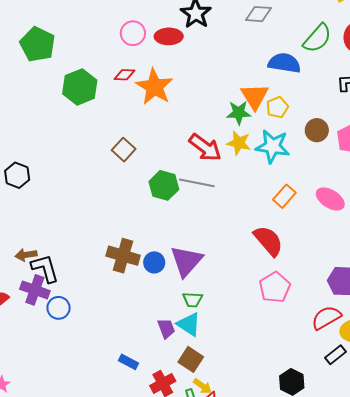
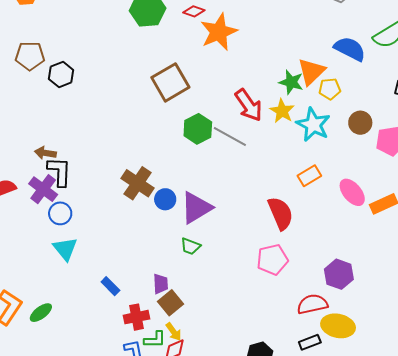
brown square: (124, 150) -> (170, 82), size x1.6
cyan triangle: (189, 324) -> (65, 249), moved
purple trapezoid: (166, 328) -> (161, 284), moved

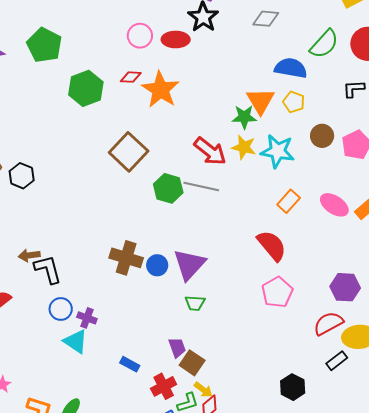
yellow pentagon: (330, 89) -> (294, 102), moved, turned -30
purple cross: (43, 189) -> (87, 318), moved, size x0.7

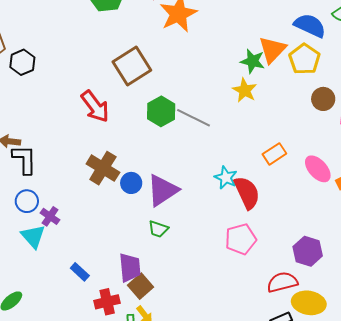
yellow pentagon: (294, 102) -> (304, 59), size x1.4
red arrow: (210, 151) -> (95, 106), moved
cyan star: (278, 151) -> (226, 178), moved, size x0.7
purple trapezoid: (177, 347) -> (130, 268), size x1.4

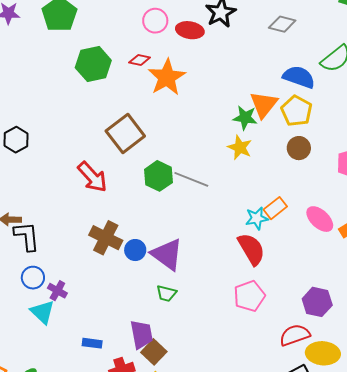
brown circle: (323, 99) -> (299, 148), moved
cyan star: (226, 178) -> (257, 218), moved, turned -30
purple triangle: (163, 190) -> (167, 254), turned -45
blue rectangle: (80, 272) -> (92, 343), turned -30

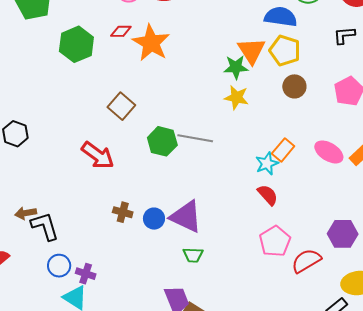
brown square: (125, 133) -> (121, 106), size x0.7
brown cross: (106, 238) -> (123, 212), size x0.6
red semicircle: (251, 249) -> (268, 195), size x0.7
red semicircle: (295, 335) -> (306, 261), moved

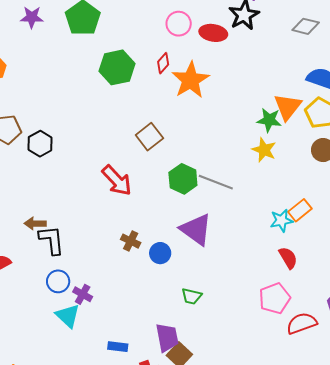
red diamond: (121, 31) -> (163, 63), turned -60
red semicircle: (268, 195) -> (288, 258), moved
purple triangle: (186, 217) -> (196, 229), moved

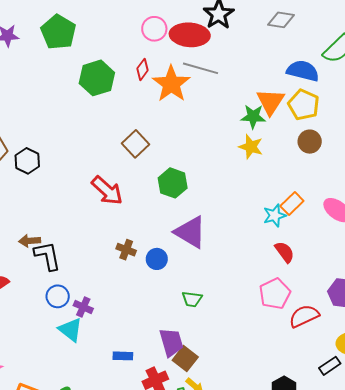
red ellipse: (213, 33) -> (190, 35), size x1.4
gray line: (216, 182) -> (201, 68), moved

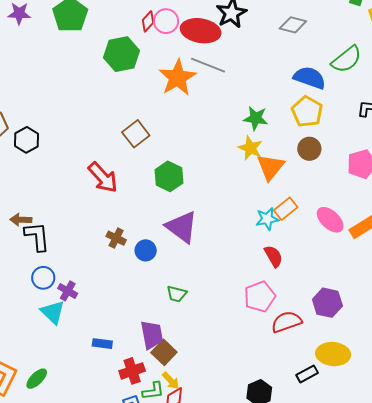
red diamond: (142, 69) -> (148, 21), moved
green hexagon: (97, 78) -> (121, 54), moved
orange triangle: (270, 102) -> (271, 167), moved

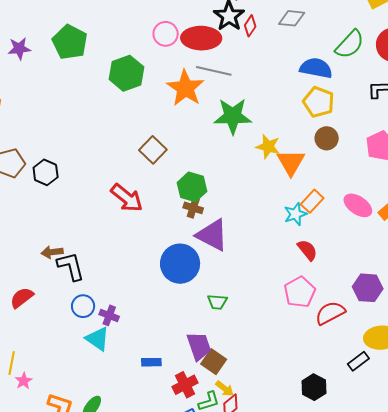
red diamond: (148, 21) -> (250, 26), moved
green star: (256, 118) -> (233, 116), moved, size x1.5
brown cross: (116, 238) -> (193, 208), moved
blue circle: (146, 250) -> (180, 264), size x1.8

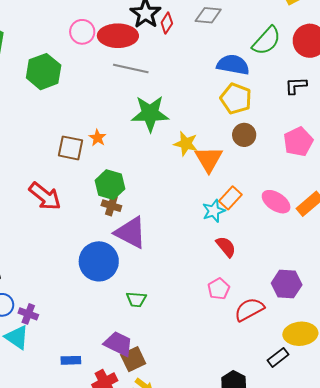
orange star: (185, 88) -> (98, 138), moved, size x0.5
brown square: (153, 150) -> (71, 148), turned -32
pink pentagon: (300, 292) -> (219, 289), size x0.7
purple trapezoid: (199, 346) -> (118, 344), turned -44
brown square: (214, 362) -> (133, 359), turned 30

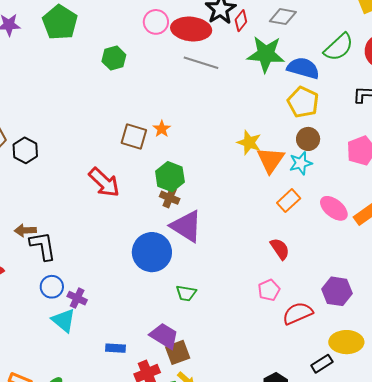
green hexagon: (44, 72) -> (114, 58), size x0.7
green star: (150, 114) -> (266, 54), moved
cyan star: (214, 211) -> (301, 163), moved

